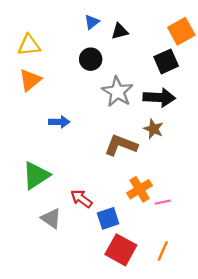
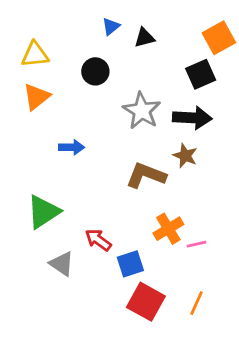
black circle: (91, 59) -> (95, 71), moved

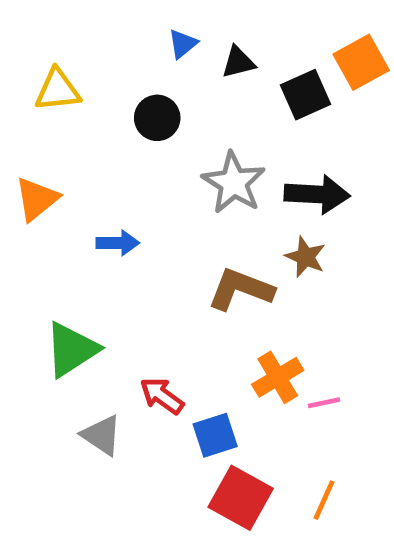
black square: (201, 74) -> (305, 95), moved
orange triangle: (36, 97) -> (37, 199), moved

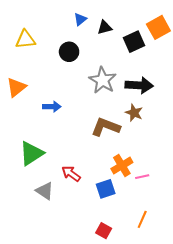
blue square: (215, 435) -> (106, 189), moved
red square: (241, 498) -> (104, 231), moved, size x0.6

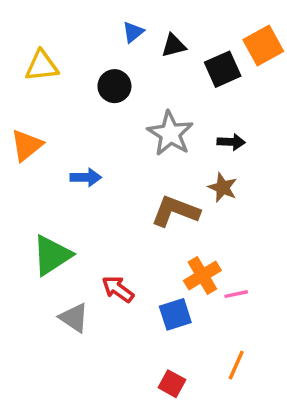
black arrow: (139, 85) -> (231, 142), size x0.6

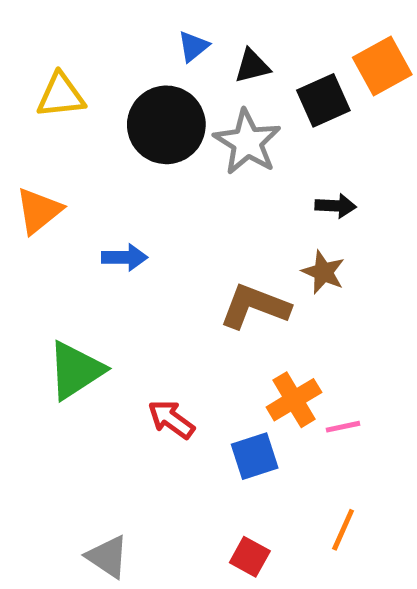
black circle: (114, 86) -> (166, 125), size x1.6
gray star: (170, 133) -> (247, 142), moved
gray triangle: (74, 318) -> (107, 557), moved

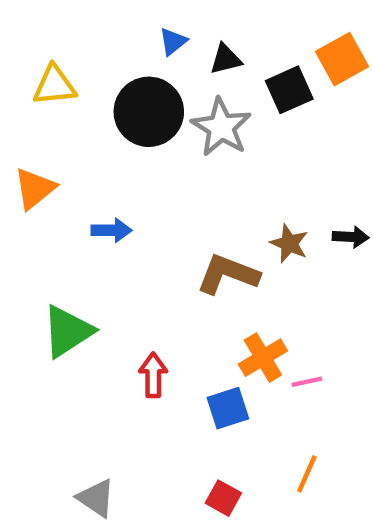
black arrow: (336, 206) -> (351, 237), moved
red arrow: (171, 419) -> (153, 375), turned 54

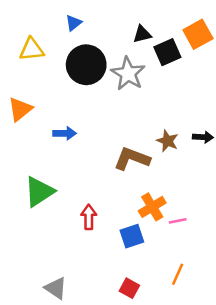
blue triangle: (173, 42) -> (73, 23), moved
black triangle: (226, 59) -> (142, 34), moved

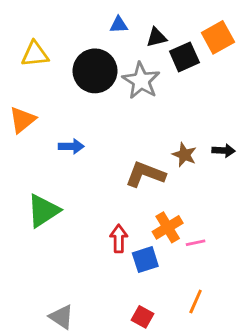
blue triangle: (73, 23) -> (119, 25), moved, turned 36
red arrow: (89, 217) -> (119, 239), moved

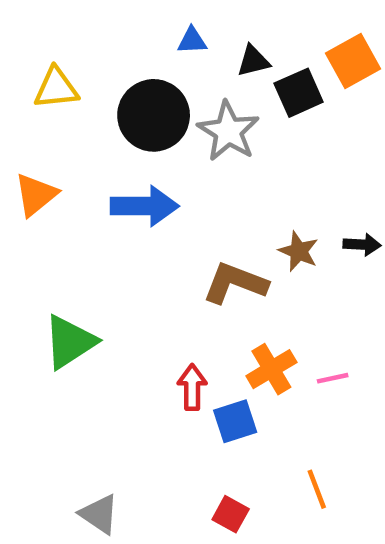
blue arrow: (71, 146) -> (145, 206), moved, size x1.6
pink line: (196, 243) -> (333, 378), moved
orange line: (196, 301) -> (317, 489), turned -45

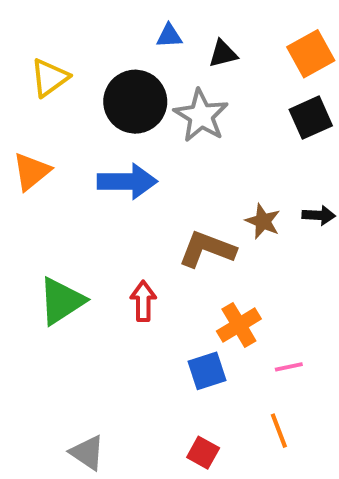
yellow triangle: (56, 88) -> (49, 78), turned -30
black square: (299, 93) -> (311, 118), moved
pink line: (333, 378) -> (289, 367), moved
red arrow: (192, 387) -> (143, 301), moved

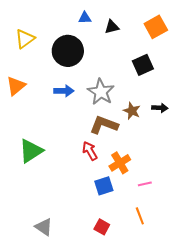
gray star: (201, 116) -> (101, 92), moved
black square: (311, 118) -> (143, 65), moved
blue arrow: (127, 181) -> (64, 91), size x0.7
red arrow: (143, 301) -> (90, 151), moved, turned -30

